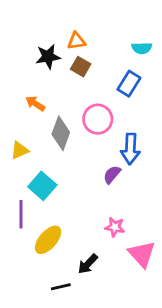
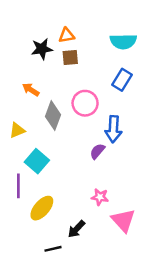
cyan semicircle: (142, 48) -> (123, 41), size x1.5
brown square: (81, 67) -> (70, 58), turned -35
blue rectangle: (129, 84) -> (122, 80), moved

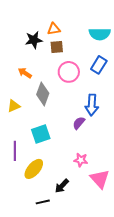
pink circle: (85, 103) -> (69, 72), moved
cyan square: (37, 161) -> (41, 134), moved, turned 30

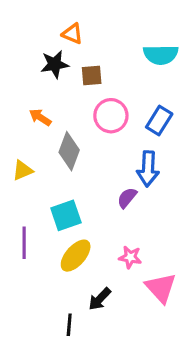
orange triangle: (54, 29) -> (72, 34), moved, turned 32
blue rectangle: (99, 65) -> (159, 121), moved
yellow ellipse: (34, 169) -> (76, 256), moved
black line: (43, 202) -> (69, 325), turned -72

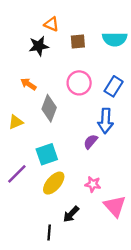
brown square: (92, 76) -> (78, 41), moved
purple line: (24, 243) -> (17, 174), turned 45

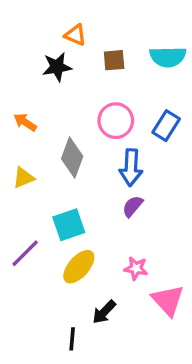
orange arrow: (28, 84) -> (25, 122), moved
blue arrow: (106, 121) -> (131, 168), moved

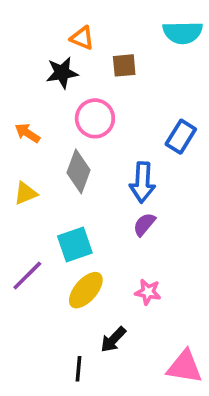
cyan semicircle: (168, 57) -> (183, 33), moved
pink circle: (116, 121) -> (95, 118), moved
pink triangle: (168, 300) -> (184, 367), moved, turned -39

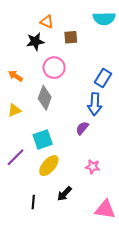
blue arrow: (142, 182) -> (95, 104), moved
pink star: (148, 292) -> (93, 167), moved
black line: (79, 369) -> (33, 202), moved

